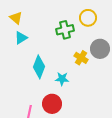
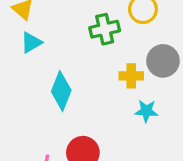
yellow cross: (81, 58) -> (131, 76), turned -32
cyan star: (62, 79) -> (146, 111), moved

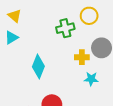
cyan triangle: (31, 43) -> (11, 38), moved

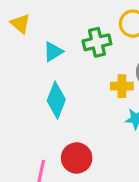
cyan triangle: (11, 38) -> (53, 52), moved

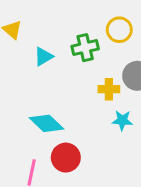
cyan diamond: (56, 100) -> (46, 123), moved, turned -68

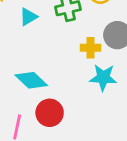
cyan star: (122, 120) -> (103, 77), size x1.4

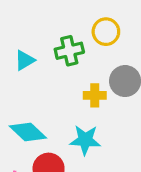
cyan star: (103, 77) -> (85, 140), moved

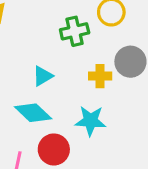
cyan triangle: (25, 60) -> (43, 76), moved

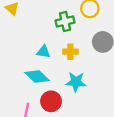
cyan triangle: (43, 76) -> (43, 52), turned 40
yellow cross: (100, 76) -> (70, 52), moved

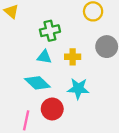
green cross: (65, 21) -> (50, 31), moved

